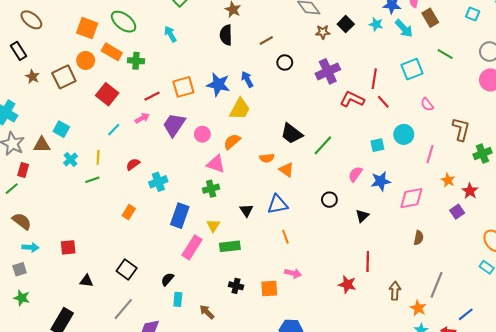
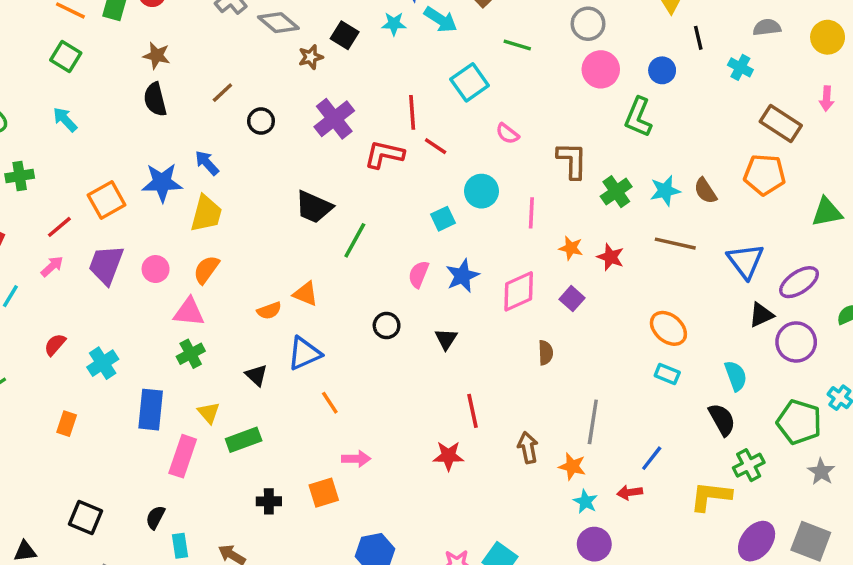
black trapezoid: (292, 134) -> (314, 207), moved
orange semicircle: (267, 158) -> (269, 311), moved
purple square: (457, 212) -> (572, 299), moved

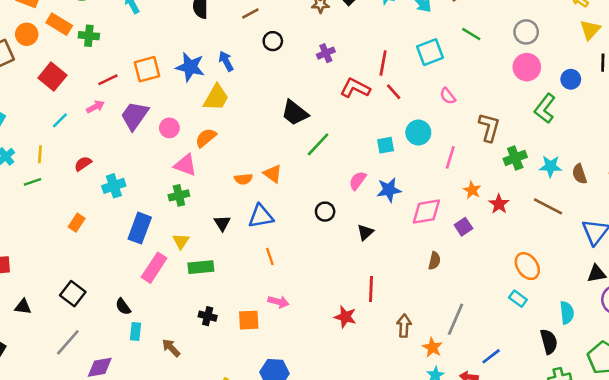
purple cross: (334, 119) -> (326, 53), size x0.6
black semicircle: (155, 517) -> (123, 307), turned -78

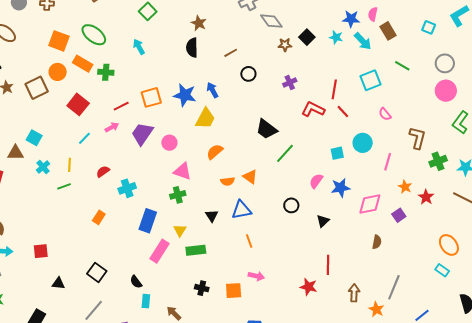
orange semicircle: (206, 138) -> (215, 152), moved

